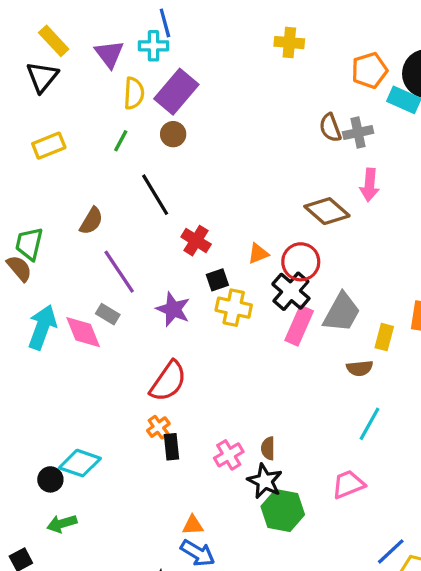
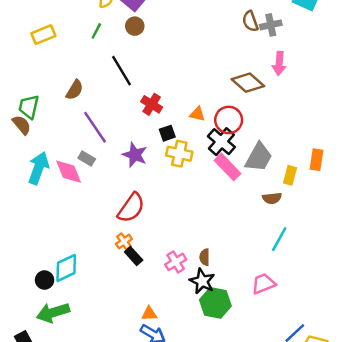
orange triangle: (258, 254) -> (197, 114), turned 35
pink rectangle: (299, 326) -> (227, 167), turned -68
black rectangle: (171, 447) -> (134, 256), turned -36
cyan diamond: (80, 463) -> (66, 268), turned -44
green arrow: (62, 524) -> (53, 312), size x1.5

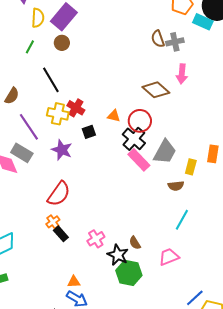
yellow cross: (179, 154) -> (58, 114), moved
gray rectangle: (87, 158) -> (22, 153), size x1.5
brown semicircle: (205, 257) -> (135, 243), moved, turned -32

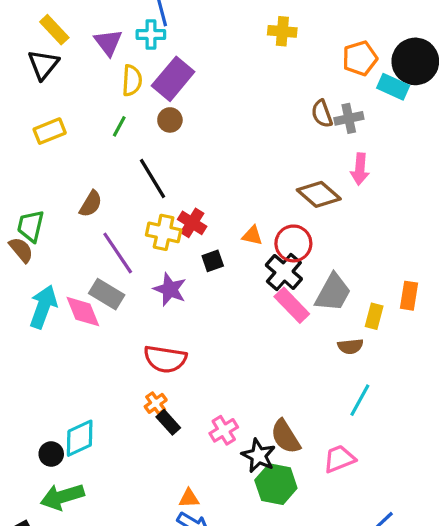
red semicircle: (59, 194) -> (165, 359), turned 64
brown semicircle: (135, 243) -> (285, 437), size x1.6

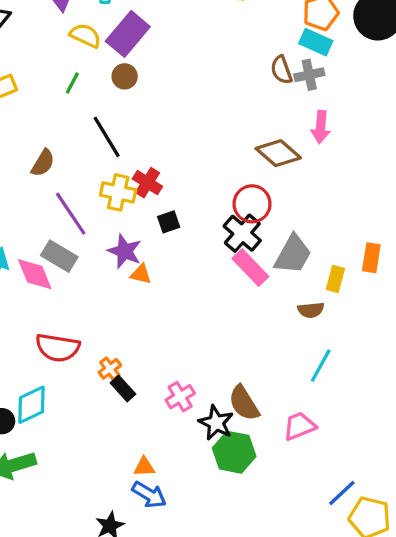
yellow semicircle: (132, 80) -> (85, 36), turned -68
cyan rectangle: (393, 87) -> (316, 42), moved
orange triangle: (252, 236) -> (141, 274), moved
red semicircle: (165, 359) -> (58, 348), moved

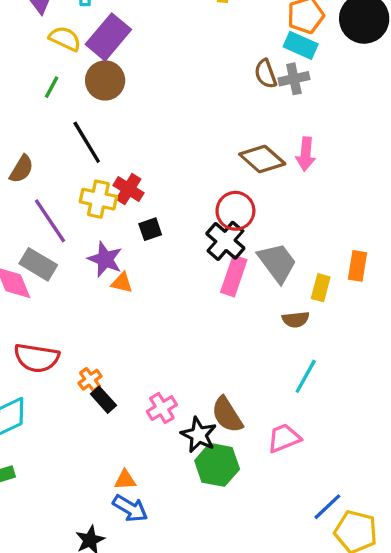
brown circle: (125, 76) -> (105, 80), size x1.5
pink arrow: (321, 127) -> (306, 154), moved
gray trapezoid: (293, 254) -> (277, 263), turned -66
pink rectangle: (250, 268) -> (234, 276), turned 63

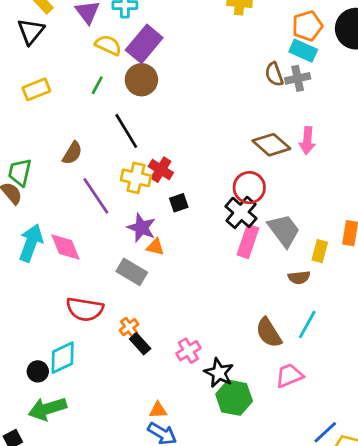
gray rectangle: (38, 264) -> (132, 272), moved
brown semicircle: (227, 415) -> (269, 333), moved

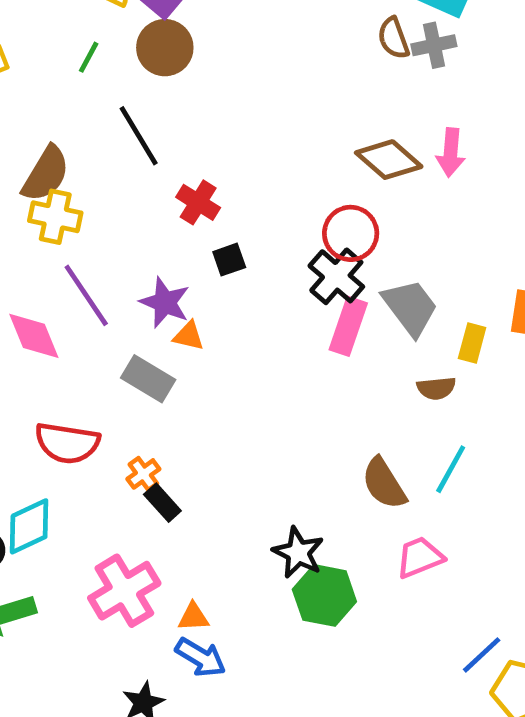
brown semicircle: (72, 153) -> (46, 174), size x1.4
yellow cross: (136, 178) -> (55, 217), moved
purple line: (96, 196) -> (86, 295), moved
pink cross: (188, 351) -> (124, 591), moved, size x1.6

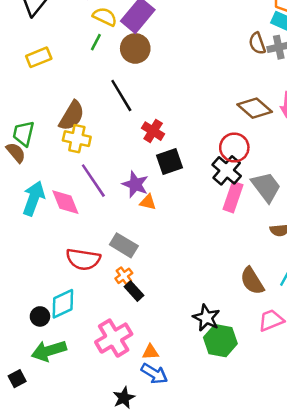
green line: (89, 57) -> (96, 42), moved
black square: (229, 260) -> (170, 161), size x1.5
gray rectangle: (148, 379) -> (124, 245), moved

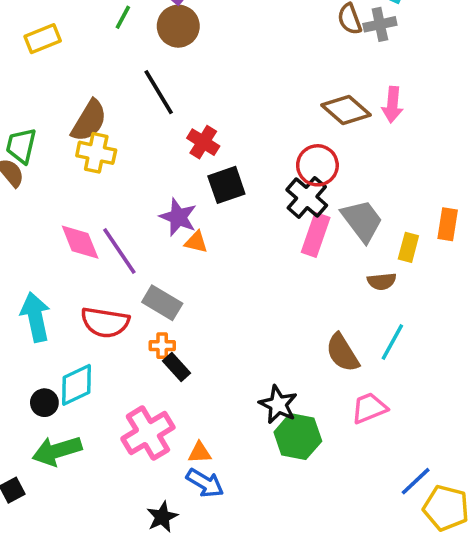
purple line: (93, 181) -> (119, 251), moved
cyan arrow: (34, 198) -> (35, 317), moved, turned -32
orange cross: (124, 276) -> (162, 346), turned 36

